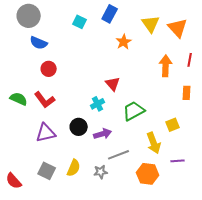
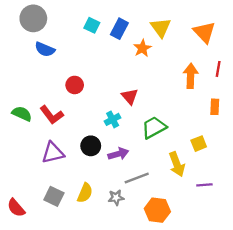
blue rectangle: (110, 14) -> (119, 29), moved
yellow triangle: (151, 24) -> (161, 28), moved
red circle: (49, 69) -> (75, 85), moved
orange hexagon: (148, 174) -> (157, 210), moved

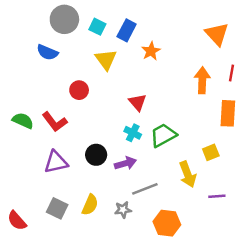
gray circle: (33, 18) -> (64, 19), moved
yellow triangle: (161, 28) -> (106, 60), moved
orange rectangle: (215, 107) -> (228, 113), size x1.5
cyan cross: (113, 119) -> (133, 133), moved, turned -35

